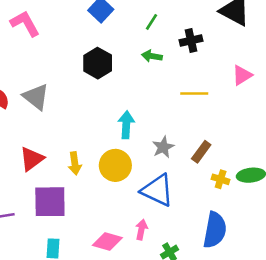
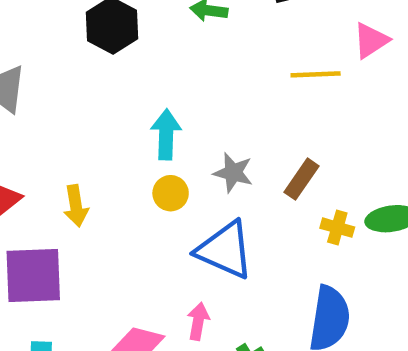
yellow line: (194, 94) -> (316, 74), moved
gray star: (163, 147) -> (233, 173), turned -30
yellow circle: (115, 165) -> (171, 193), moved, size x0.6

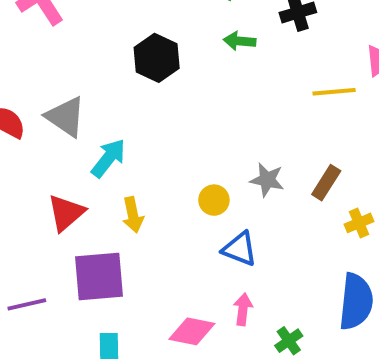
cyan arrow: (166, 134) -> (108, 158), moved, turned 39
yellow cross: (337, 228) -> (359, 223), turned -36
blue triangle: (225, 250) -> (240, 249), moved, size x0.7

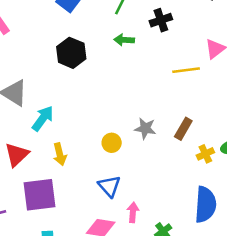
blue triangle: (240, 249) -> (109, 186), moved, turned 30

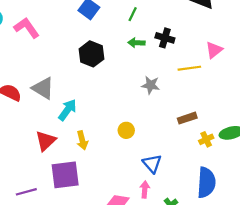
black cross: (161, 20) -> (165, 38), moved, turned 36
gray star: (145, 128) -> (151, 85), moved
brown rectangle: (183, 129) -> (187, 118), turned 42
blue triangle: (109, 186) -> (152, 164), moved

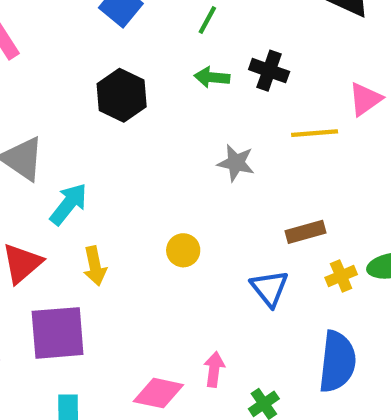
blue triangle: (152, 164) -> (269, 288), moved

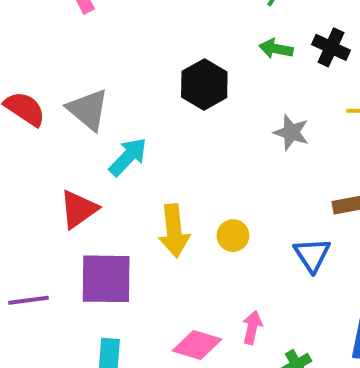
black hexagon: (122, 95) -> (204, 84), moved
yellow circle: (183, 250) -> (233, 236), moved
yellow arrow: (95, 266) -> (174, 231), moved, size x1.4

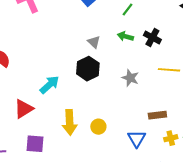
black hexagon: (204, 84) -> (88, 69), moved
gray triangle: (88, 110) -> (94, 42), moved, size x0.6
purple square: (106, 279) -> (35, 144), size x0.7

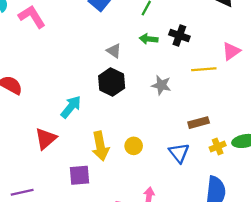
purple square: (35, 144) -> (79, 175), moved

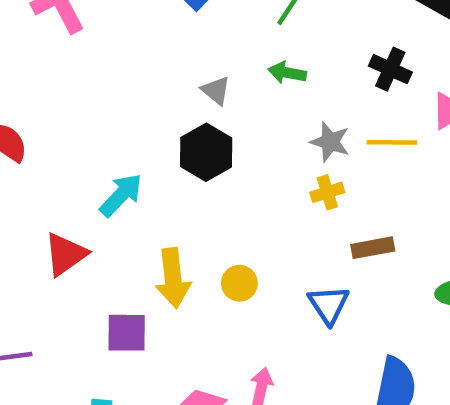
black cross: (179, 35) -> (390, 69), moved
gray star: (161, 85) -> (330, 142), moved
yellow cross: (218, 146) -> (327, 192), moved

